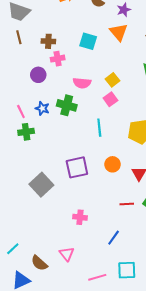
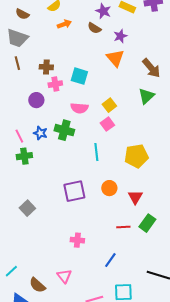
cyan square: (88, 41) -> (79, 76), moved
gray square: (41, 185) -> (27, 208), moved, size x0.7

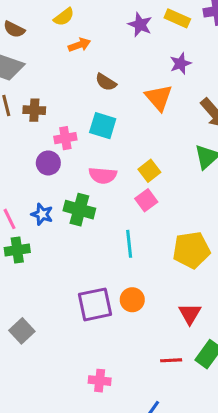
brown semicircle: (94, 28) -> (106, 82), moved
purple star: (120, 36) -> (180, 63), moved
brown cross: (46, 67) -> (34, 110), moved
purple circle: (36, 100) -> (48, 163), moved
orange circle: (109, 188) -> (132, 300), moved

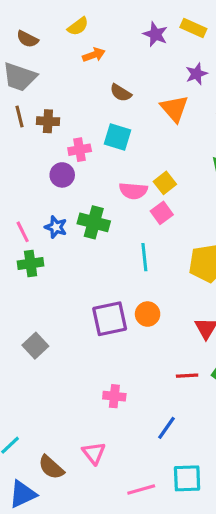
pink semicircle: (103, 175) -> (133, 191), moved

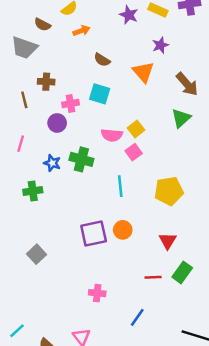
brown semicircle: (27, 39) -> (43, 25), moved
brown line: (20, 116) -> (24, 100), moved
pink line: (23, 232) -> (21, 144), moved, turned 42

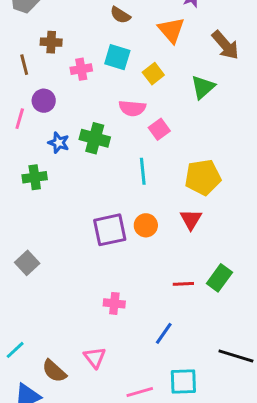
green triangle: (181, 118) -> (203, 87), moved
purple circle: (57, 123) -> (44, 101), moved
yellow square: (136, 129) -> (153, 74), moved
red triangle: (168, 241) -> (191, 219), moved
gray square: (36, 254) -> (27, 263), moved

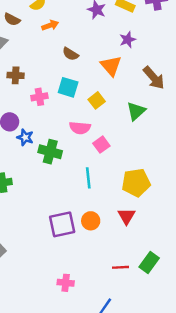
blue star: (59, 143) -> (25, 137), moved

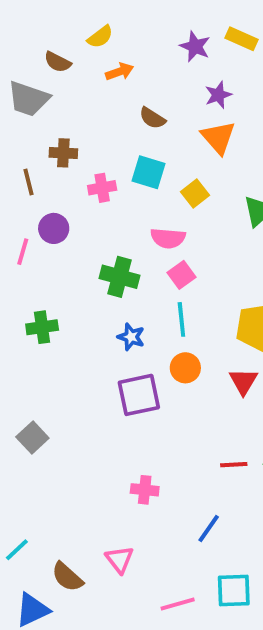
purple star: (128, 40) -> (218, 95), moved
blue star: (25, 137) -> (131, 337), moved
pink square: (101, 145) -> (181, 275), moved
orange circle: (91, 221) -> (185, 368), moved

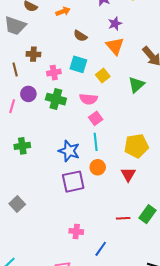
green cross: (120, 277) -> (56, 99), moved
blue star: (131, 337) -> (69, 151), size x1.5
blue line: (209, 529) -> (101, 249), moved

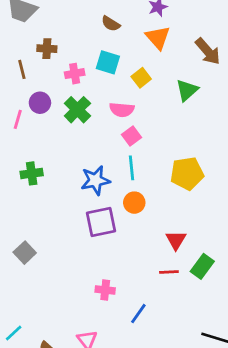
green cross: (56, 99) -> (77, 110), turned 30
blue star: (69, 151) -> (95, 180), turned -30
red triangle: (128, 174) -> (176, 240), moved

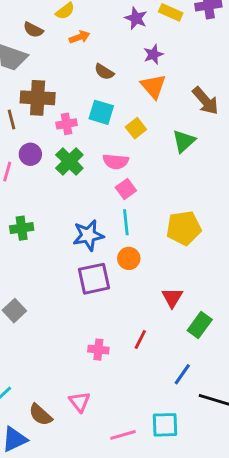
brown cross: (47, 49) -> (38, 98), size x1.6
red line: (169, 272) -> (140, 339), moved, turned -60
blue line: (138, 314) -> (182, 374), moved

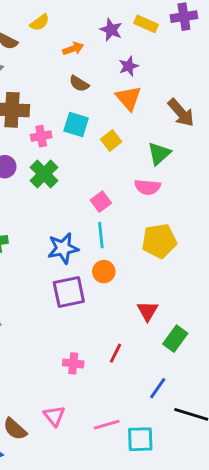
orange arrow: (80, 37) -> (73, 49), moved
pink semicircle: (116, 161) -> (148, 187), moved
pink line: (123, 435) -> (107, 425), moved

